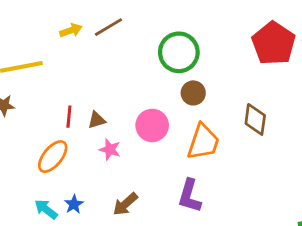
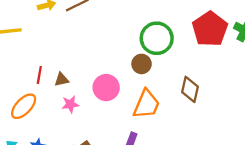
green circle: (179, 52) -> (157, 38), moved
pink star: (110, 150) -> (70, 104), turned -30

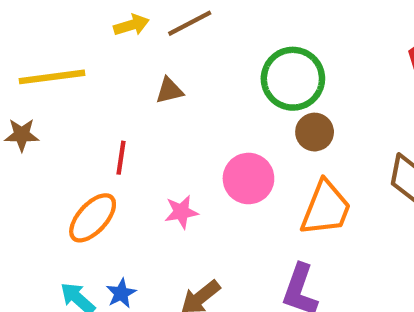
green circle: (157, 38) -> (293, 79), moved
brown triangle: (62, 80) -> (169, 90), moved

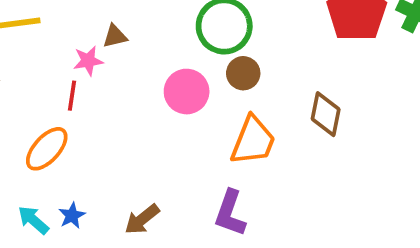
pink circle: (248, 178) -> (187, 92), moved
pink star: (181, 212) -> (88, 61), moved

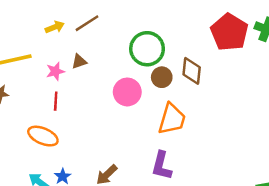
pink star: (88, 61) -> (55, 71), moved
brown diamond: (326, 114) -> (192, 71), moved
orange ellipse: (47, 149) -> (43, 136), turned 76

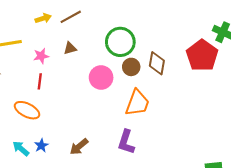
red pentagon: (229, 32) -> (202, 55), moved
brown triangle: (79, 61) -> (70, 48), moved

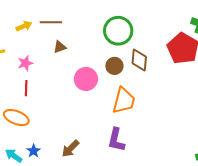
brown line: (71, 17) -> (51, 22), turned 35
green circle: (120, 42) -> (118, 31), moved
brown triangle: (70, 48) -> (60, 47), moved

